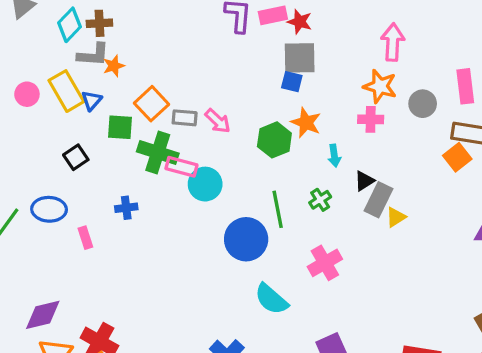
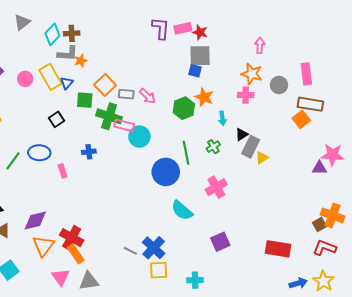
pink arrow: (393, 42) -> (260, 46), size x0.7

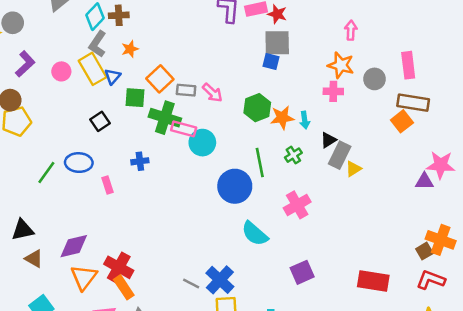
gray L-shape: (68, 54) -> (98, 44), moved, turned 120
orange star: (204, 97) -> (282, 118), moved, turned -30

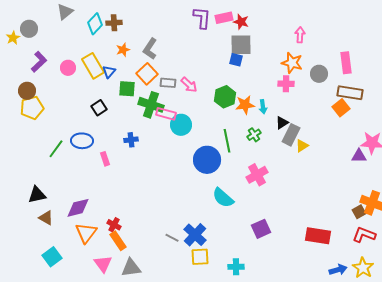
gray L-shape: (98, 44) -> (150, 49), moved
red cross: (119, 267) -> (114, 225), size x0.6

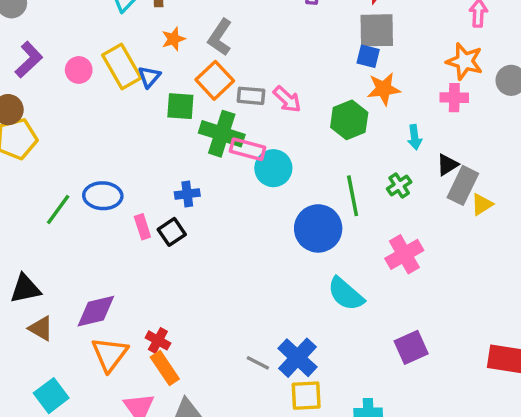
orange star: (245, 105) -> (384, 89), moved
black square: (99, 108) -> (172, 232), moved

